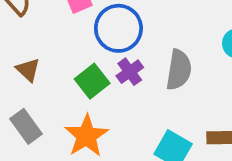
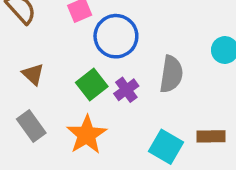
purple cross: (130, 72) -> (126, 90), moved

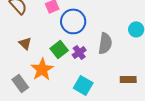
gray rectangle: (31, 126) -> (20, 83), moved
orange star: (87, 135) -> (42, 69), moved
cyan square: (166, 147) -> (83, 85), moved

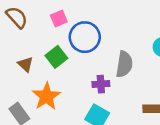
green square: (59, 49) -> (56, 57), moved
purple cross: (79, 52) -> (101, 84), moved, turned 32

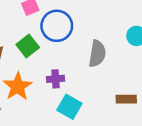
purple cross: (101, 84) -> (56, 79), moved

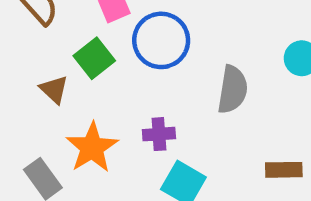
green square: (28, 46) -> (94, 58), moved

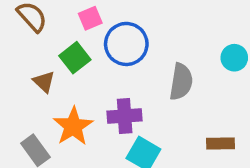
purple cross: (159, 134) -> (125, 116), size x1.4

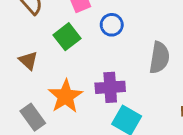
blue circle: (126, 44) -> (112, 25), size x0.6
brown triangle: (44, 82) -> (28, 61), moved

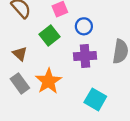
purple cross: (110, 87) -> (85, 56), moved
gray rectangle: (33, 117) -> (20, 83), moved

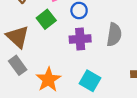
brown triangle: (20, 54) -> (18, 37), size x1.6
orange star: (48, 81) -> (48, 80), moved

